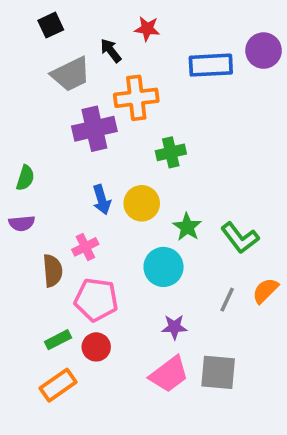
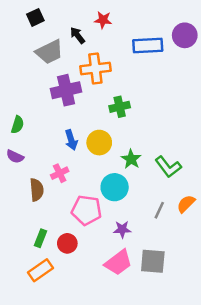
purple semicircle: (22, 223) -> (15, 157), turned 30
pink pentagon: (96, 300) -> (86, 210), moved
green rectangle: (58, 340) -> (41, 238), turned -42

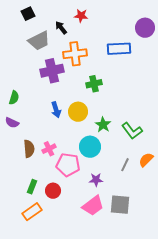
blue rectangle: (148, 46) -> (119, 49), moved
pink cross: (60, 173) -> (49, 149), moved

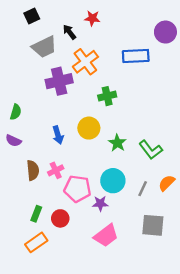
orange cross: (75, 54) -> (85, 62), turned -30
blue arrow: (56, 110) -> (58, 135), moved
cyan circle: (90, 147) -> (113, 181), moved
purple star: (96, 180) -> (100, 204), moved
gray square: (120, 205) -> (153, 225), moved

